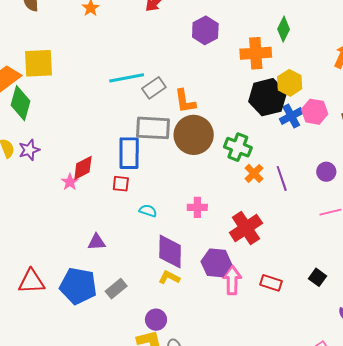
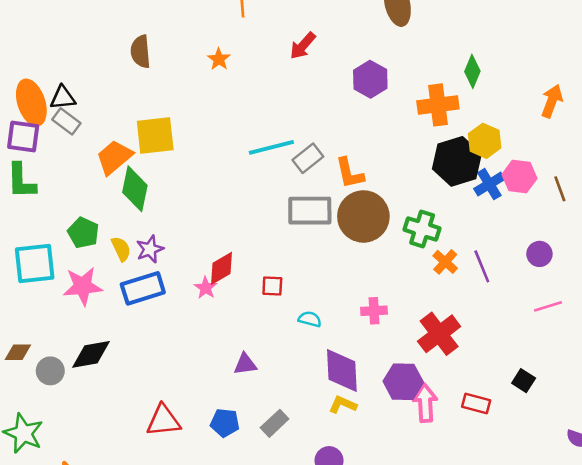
blue rectangle: (129, 153) -> (143, 288), moved, turned 76
black square: (318, 277) -> (524, 381), moved
blue pentagon: (78, 286) -> (225, 423), size x0.6

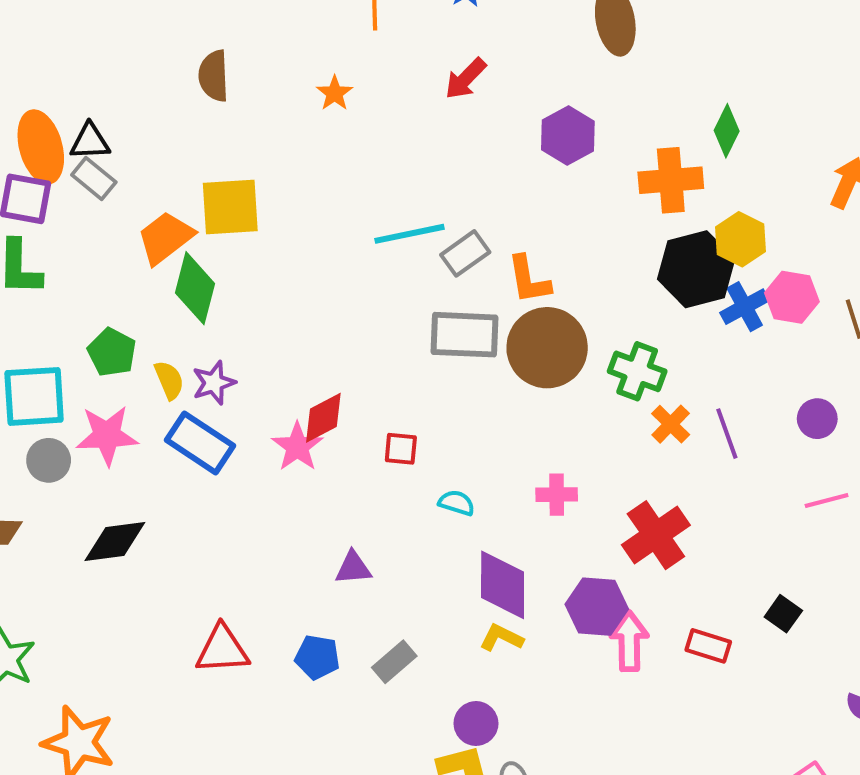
blue rectangle: (143, 288) -> (200, 443), turned 48
pink star: (206, 288) -> (297, 447), size x1.4
gray circle: (50, 371) -> (49, 460), moved

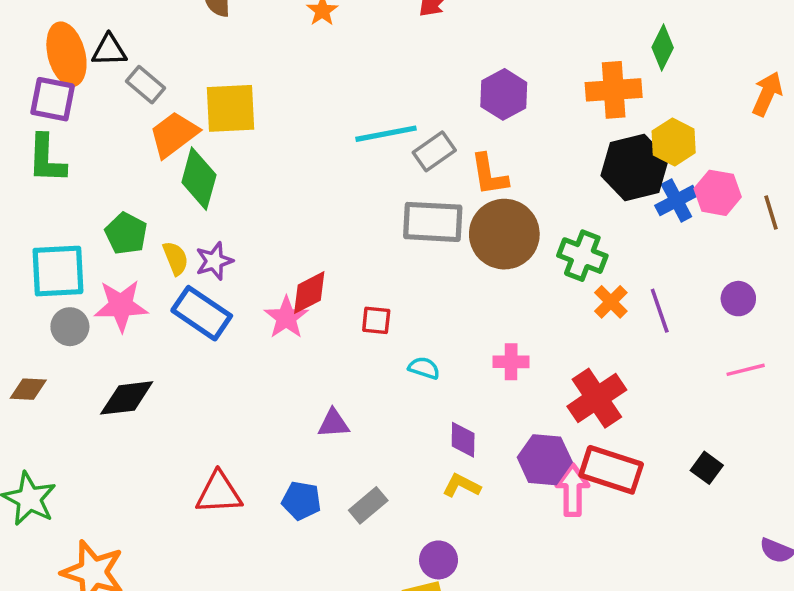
purple hexagon: (568, 136) -> (504, 94), moved
gray rectangle: (94, 179) -> (146, 85), moved
purple diamond: (503, 585) -> (463, 440), size x0.6
red rectangle: (708, 646) -> (611, 470), moved, size x1.6

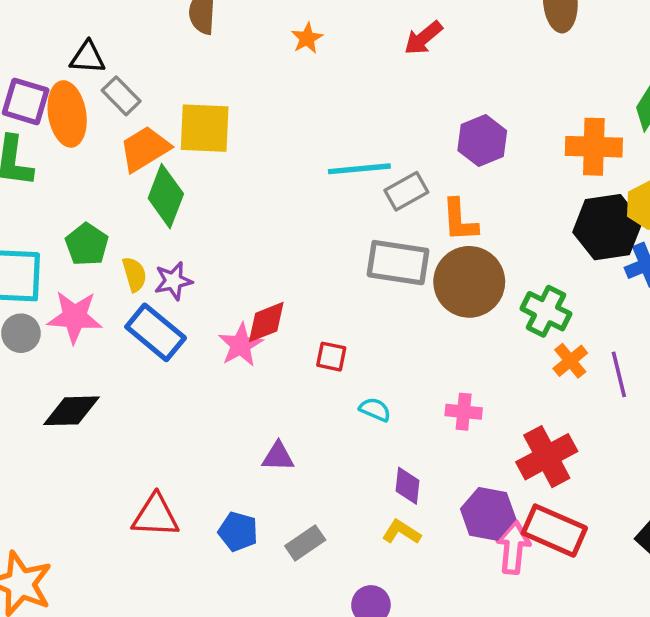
orange ellipse: (66, 54) -> (67, 114), moved

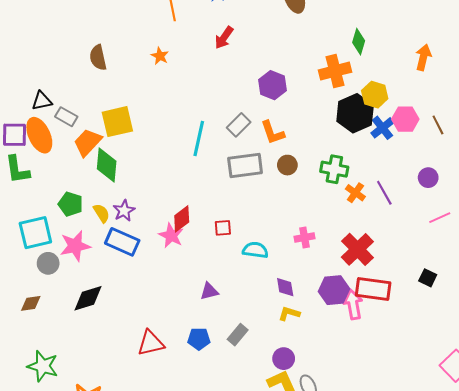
cyan line: (359, 169) -> (199, 139), moved, turned -56
brown circle: (469, 282) -> (287, 165), size x0.5
cyan semicircle: (375, 409) -> (255, 250), size x1.4

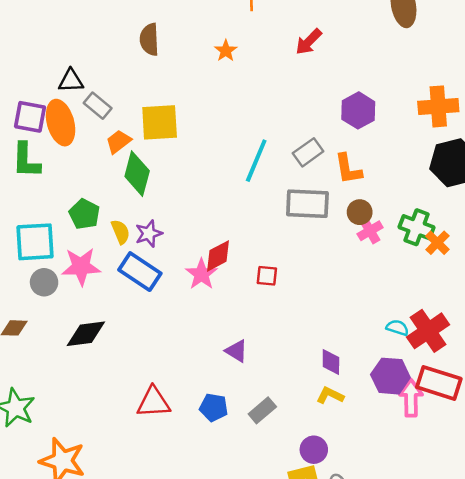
orange trapezoid: (88, 142) -> (118, 142), size x0.7
orange cross: (355, 193) -> (437, 243), moved
pink cross: (305, 238) -> (370, 231), moved, turned -30
cyan semicircle: (255, 250) -> (397, 328), moved, size x0.7
purple triangle: (209, 291) -> (236, 351), turned 36

